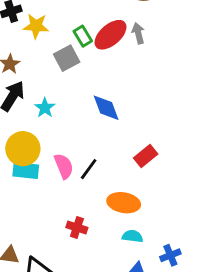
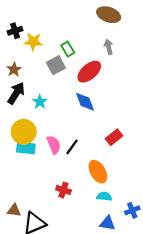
red ellipse: (111, 35) -> (89, 72), moved
orange ellipse: (124, 203) -> (98, 172), turned 50

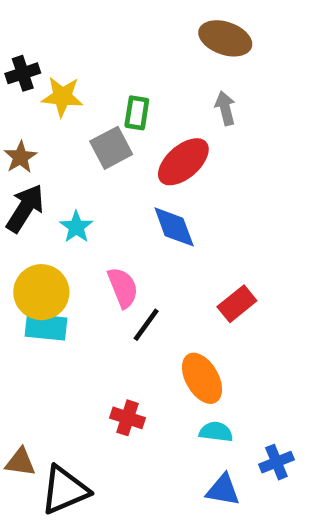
green rectangle: (68, 49) -> (137, 113), turned 40
pink semicircle: (54, 145) -> (123, 287), moved

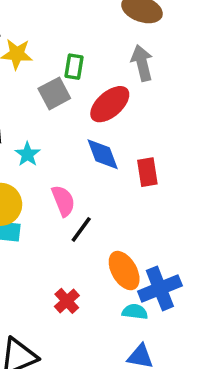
gray arrow: (225, 108) -> (142, 63), size x1.4
red rectangle: (237, 304) -> (147, 172), moved, turned -60
red cross: (127, 418) -> (67, 301), turned 30
blue cross: (276, 462) -> (160, 288), moved, size x1.6

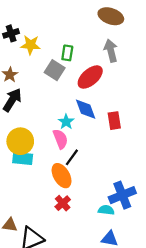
gray square: (54, 93) -> (55, 70), turned -30
cyan star: (27, 154) -> (66, 122), moved
orange ellipse: (124, 271) -> (62, 176), moved

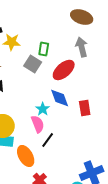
orange ellipse: (62, 176) -> (26, 156), moved

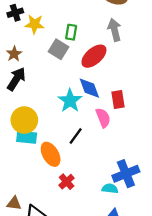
cyan star: (43, 109) -> (70, 101), size x1.5
pink semicircle: (38, 124) -> (103, 118), moved

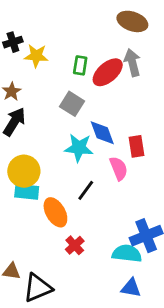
gray square: (59, 49) -> (72, 104), moved
red ellipse: (94, 56) -> (108, 72), moved
cyan star: (70, 101) -> (79, 148), turned -30
cyan semicircle: (110, 189) -> (127, 254), size x1.5

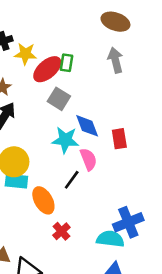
red ellipse: (108, 72) -> (47, 69), moved
pink semicircle: (119, 168) -> (88, 159), moved

